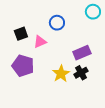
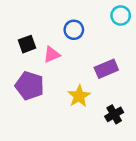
black cross: (81, 73) -> (114, 114), moved

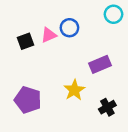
pink triangle: (52, 54) -> (49, 35), moved
purple pentagon: (30, 86) -> (28, 100), moved

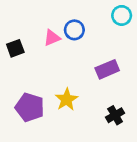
black square: (25, 41) -> (15, 48), moved
yellow star: (74, 90) -> (66, 99), moved

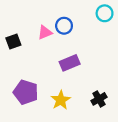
purple rectangle: (107, 69) -> (70, 63), moved
yellow star: (66, 99) -> (61, 100), moved

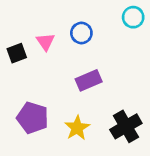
pink triangle: (45, 32) -> (45, 42), moved, turned -42
black cross: (99, 99) -> (126, 126), size x1.5

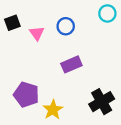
black square: (17, 53) -> (12, 23), moved
yellow star: (77, 128) -> (53, 110), moved

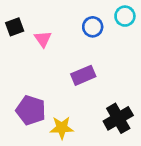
blue circle: (66, 26) -> (93, 27), moved
yellow star: (53, 110) -> (62, 128), turned 30

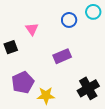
black square: (15, 27) -> (11, 47), moved
purple pentagon: (31, 110) -> (23, 82), turned 30

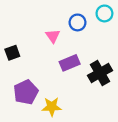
pink triangle: (32, 29) -> (53, 36), moved
black cross: (88, 88) -> (100, 73), moved

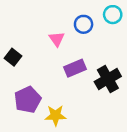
black square: (12, 53) -> (13, 57), turned -32

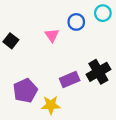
black square: (13, 57) -> (11, 41), moved
purple rectangle: (75, 68) -> (70, 80), moved

